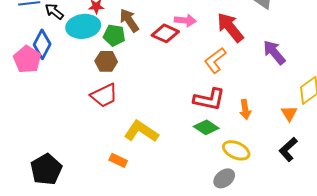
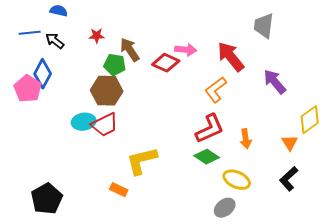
cyan ellipse: (83, 26) -> (84, 122), moved, size x0.7
brown hexagon: (106, 61) -> (107, 91), size x1.4
red L-shape: (209, 99) -> (210, 129), turned -36
yellow L-shape: (141, 131) -> (142, 161), turned -48

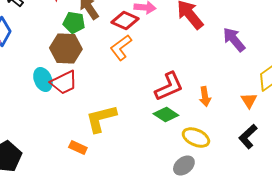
orange L-shape: (216, 90) -> (121, 48), moved
cyan ellipse: (84, 122) -> (43, 80), turned 75

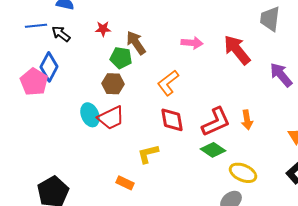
red diamond: (125, 20) -> (172, 120), moved, turned 56
brown hexagon: (66, 48) -> (113, 84), size x0.7
orange arrow: (205, 96) -> (247, 120), moved
yellow L-shape: (101, 118) -> (148, 154), size x0.7

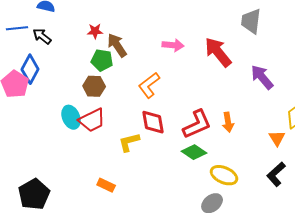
red star: (103, 29) -> (95, 31), moved
yellow L-shape: (148, 154) -> (129, 142), moved

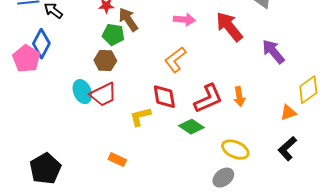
orange L-shape: (149, 85) -> (175, 60), moved
orange triangle: (277, 138) -> (288, 113), turned 42
green diamond: (194, 152) -> (191, 127), moved

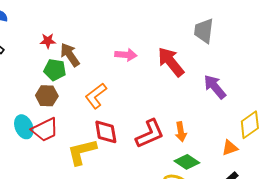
orange L-shape: (175, 60) -> (96, 96), moved
yellow L-shape: (140, 117) -> (82, 152), size x1.4
green diamond: (191, 127) -> (187, 162), moved

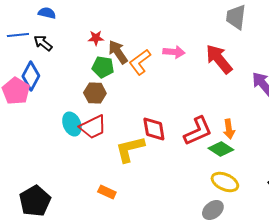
gray trapezoid: (204, 31) -> (236, 17), moved
orange L-shape: (96, 96) -> (140, 62), moved
green diamond: (187, 162) -> (221, 149), moved

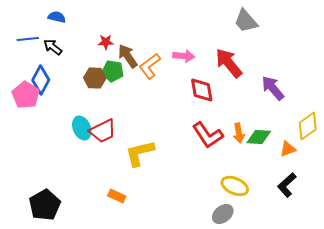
gray trapezoid: (236, 17) -> (246, 21), turned -48
brown hexagon: (95, 93) -> (95, 78), moved
red diamond: (154, 129) -> (202, 90), moved
red L-shape: (198, 131) -> (208, 135), turned 80
green diamond: (221, 149) -> (259, 137), moved, turned -30

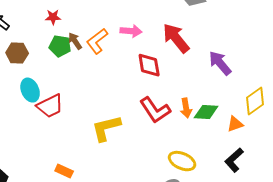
brown arrow: (128, 56) -> (75, 41), moved, size x0.7
brown hexagon: (95, 78) -> (17, 53), moved
cyan ellipse: (82, 128) -> (30, 90), moved
yellow L-shape: (140, 153) -> (106, 128), moved

